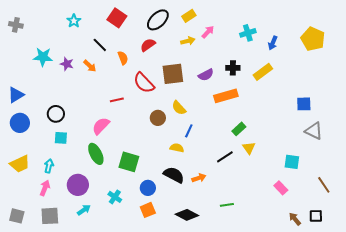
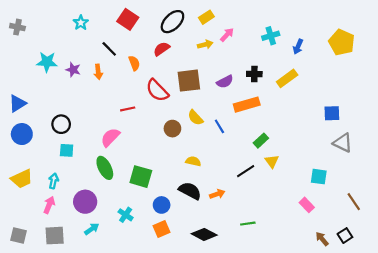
orange arrow: (90, 66) -> (98, 72), turned 40
blue line: (189, 131) -> (219, 126), moved, turned -56
black square: (316, 216) -> (345, 236), turned -32

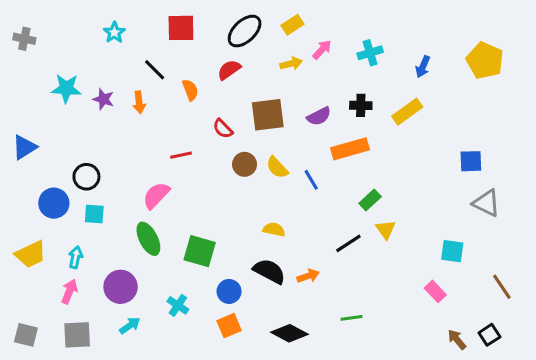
red square: (128, 19) -> (181, 28), turned -35
cyan cross: (271, 36) -> (370, 53), moved
red semicircle: (157, 90) -> (223, 129), size x0.6
brown circle: (172, 129) -> (245, 164), moved
blue circle: (22, 134) -> (54, 203), moved

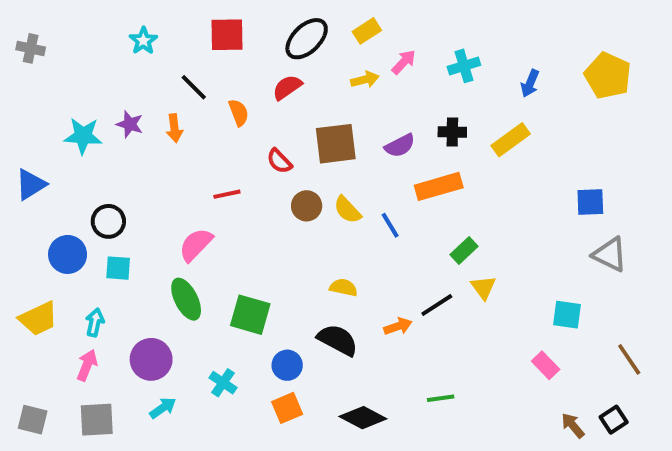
cyan star: (66, 88) -> (83, 136), moved
orange arrow: (308, 276) -> (398, 326), moved

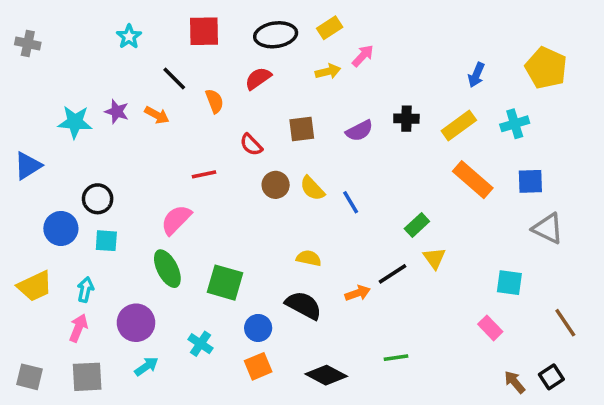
black ellipse: (307, 39) -> (276, 35), turned 36
cyan cross: (464, 66) -> (515, 124), moved
orange arrow: (174, 128) -> (157, 115), turned -55
brown square: (336, 144) -> (302, 129), size x0.7
orange rectangle: (439, 186) -> (473, 180), moved, turned 57

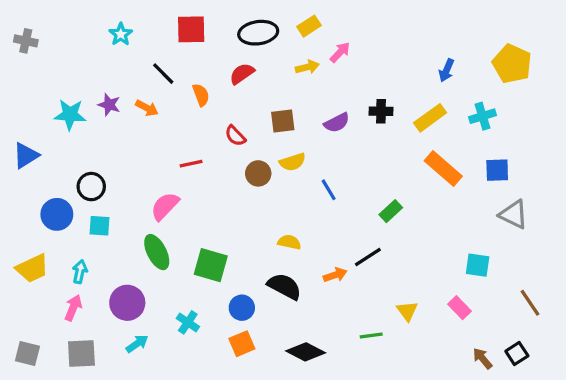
yellow semicircle: (312, 188) -> (293, 162), moved, turned -65
yellow triangle: (434, 258) -> (407, 311), moved

